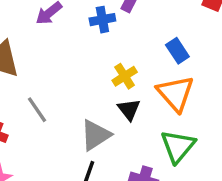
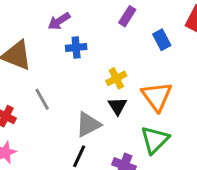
blue cross: (102, 20) -> (76, 47), moved
blue rectangle: (177, 51) -> (162, 40), moved

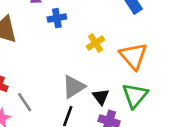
gray line: (42, 99) -> (25, 102), moved
black triangle: (117, 106) -> (101, 97), moved

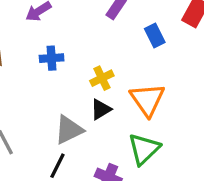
blue cross: (57, 18) -> (52, 58), moved
black triangle: (101, 97) -> (101, 109), moved, turned 30

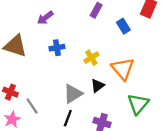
black triangle: (101, 109) -> (98, 86), moved
green triangle: (144, 149) -> (138, 104), moved

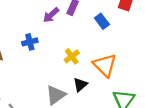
purple arrow: (45, 18) -> (51, 15), moved
blue cross: (57, 48) -> (30, 42), moved

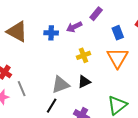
purple arrow: (51, 15) -> (74, 27), moved
orange triangle: (105, 65) -> (117, 58), moved

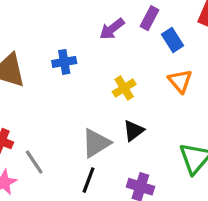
purple rectangle: (96, 14) -> (150, 18), moved
purple arrow: (74, 27) -> (112, 29), moved
orange triangle: (117, 58) -> (180, 81), size x0.7

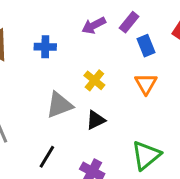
yellow cross: (124, 88) -> (94, 80), turned -30
gray triangle: (96, 143) -> (59, 105), moved

